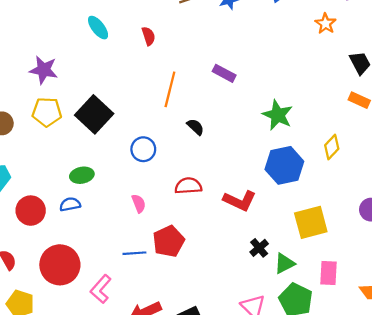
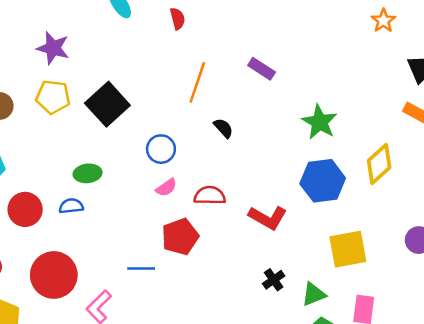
yellow diamond: (332, 147) -> (379, 164), size x1.4
pink semicircle: (139, 203) -> (166, 188), moved, turned 72
red pentagon: (169, 241) -> (180, 237), moved
black cross: (259, 248) -> (274, 280), moved

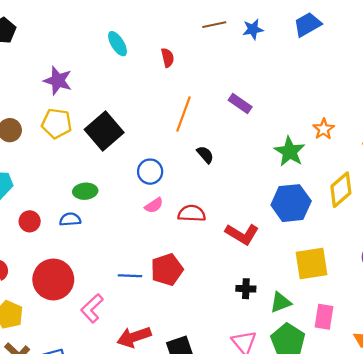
orange star: (383, 21) -> (324, 129), moved
red circle: (25, 209) -> (30, 221), size x0.7
red pentagon: (180, 237) -> (167, 270), moved
black cross: (274, 280) -> (246, 289), turned 36

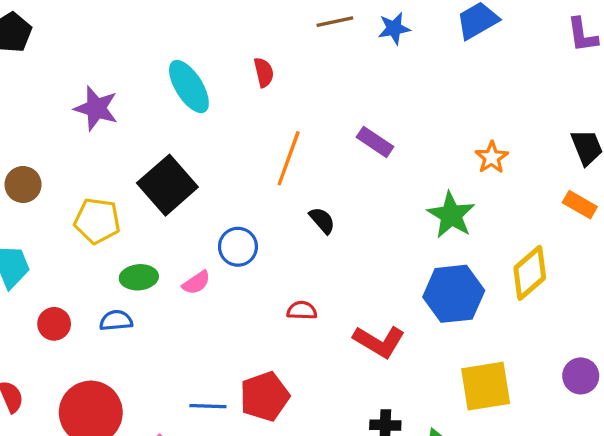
cyan ellipse: (117, 44) -> (189, 87), moved, size x1.4
yellow pentagon: (57, 123) -> (97, 221), moved
orange star: (324, 129) -> (492, 157), moved
pink semicircle: (154, 205) -> (196, 283), moved
red semicircle: (192, 213) -> (302, 310), size x0.7

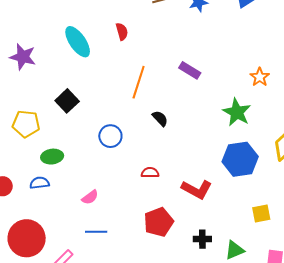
black square: (167, 185) -> (67, 101), size x0.7
pink semicircle: (196, 283) -> (90, 197), moved
yellow square: (486, 386) -> (261, 213), size x0.6
red pentagon: (265, 396) -> (159, 222), moved

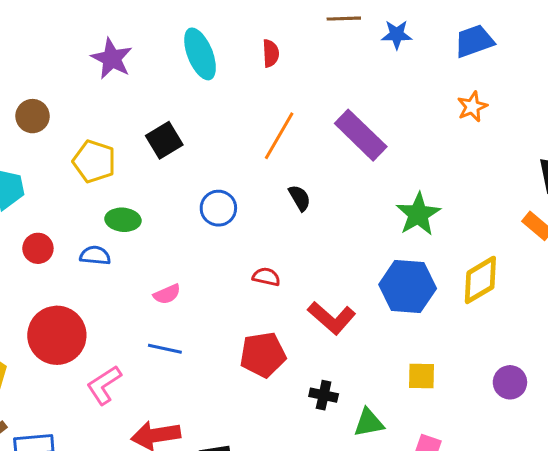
purple rectangle: (190, 70) -> (361, 135), size x1.6
orange star: (260, 77) -> (472, 107), moved

